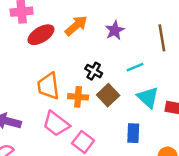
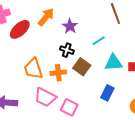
purple star: (115, 30) -> (70, 26), moved
cyan triangle: (148, 97) -> (113, 63), turned -36
blue rectangle: (133, 133) -> (107, 93), turned 35

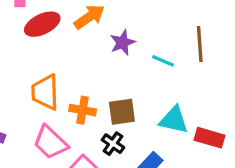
cyan line: (99, 41) -> (163, 61), moved, turned 40
black cross: (67, 50) -> (113, 144), moved
brown square: (82, 67) -> (122, 112), turned 30

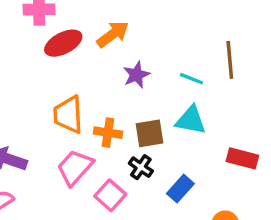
purple star: (122, 43) -> (136, 75), moved
cyan triangle: (174, 120) -> (191, 120), moved
pink trapezoid: (50, 142) -> (75, 167), turned 90

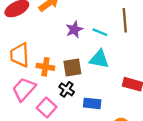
purple star: (136, 75) -> (74, 29), moved
blue rectangle: (180, 189) -> (92, 103), turned 54

